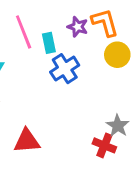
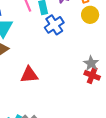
red cross: (104, 145) -> (92, 75), moved

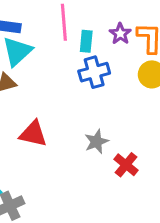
gray star: (91, 63) -> (96, 142), moved

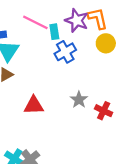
pink line: (64, 22) -> (35, 22), turned -45
purple star: (120, 34) -> (77, 21), size x1.5

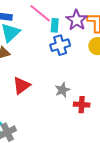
red triangle: (34, 105) -> (22, 86), turned -48
red cross: (104, 111) -> (82, 105), turned -35

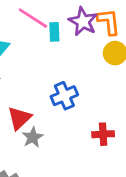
blue cross: (60, 45) -> (64, 96), moved
gray star: (62, 90) -> (33, 137), moved

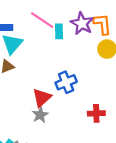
red triangle: (19, 118) -> (42, 98), moved

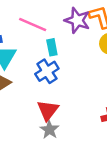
cyan rectangle: (59, 31) -> (52, 47), moved
blue cross: (66, 82) -> (47, 71), moved

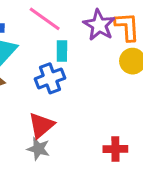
gray star: (49, 130) -> (38, 149), turned -30

